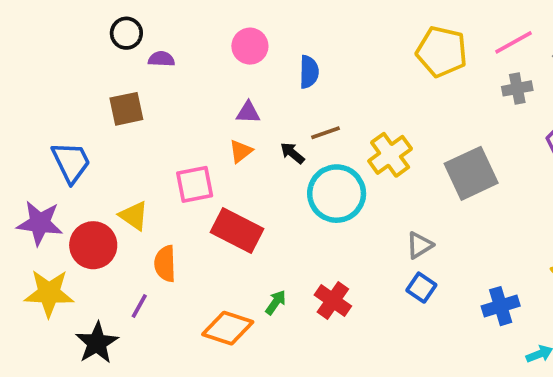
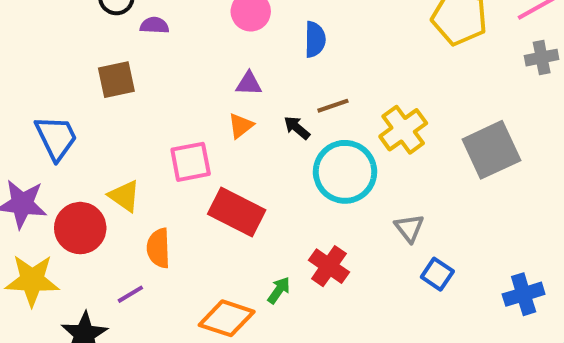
gray triangle: (420, 245) -> (409, 228), moved, turned -36
red cross: (333, 300) -> (329, 266), moved
purple line: (139, 306) -> (130, 294), turned 30

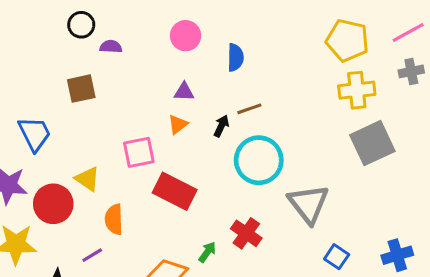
black arrow: (297, 128) -> (221, 126), turned 75
yellow cross: (403, 130) -> (357, 90), moved, turned 30
gray triangle: (409, 228) -> (309, 204), size x1.8
blue square: (437, 274) -> (337, 257), moved

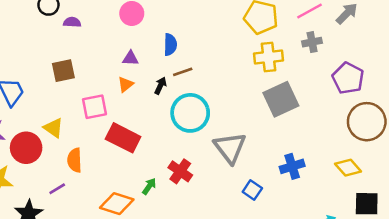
blue semicircle: (235, 57) -> (170, 45), moved
brown square: (81, 89) -> (63, 71), moved
blue cross: (397, 255) -> (292, 166), moved

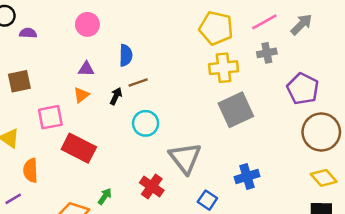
cyan circle: (190, 113) -> (146, 123), size x0.7
yellow diamond: (348, 168) -> (324, 178), moved
red cross: (180, 171) -> (152, 186), moved

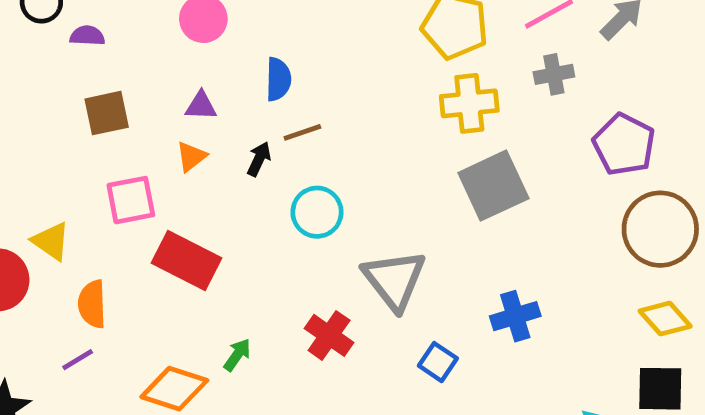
brown square: (19, 81) -> (107, 113), moved
purple line: (13, 199) -> (78, 360), moved

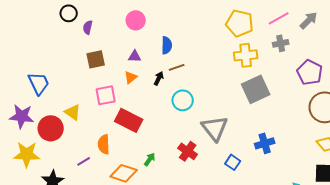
purple semicircle: (87, 36) -> (88, 27), turned -80
orange semicircle: (92, 304) -> (104, 144), moved

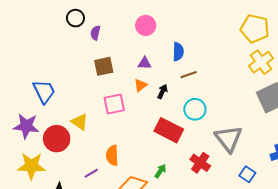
yellow cross: (246, 55) -> (261, 62), turned -30
black arrow: (159, 78) -> (162, 91), moved
red rectangle: (129, 120) -> (169, 130), moved

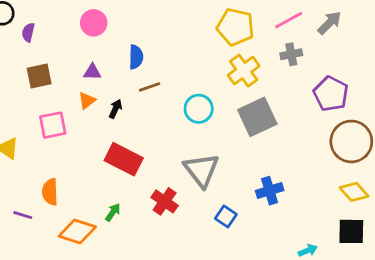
cyan circle: (195, 109) -> (199, 109), moved
purple line: (91, 173) -> (23, 215), turned 48

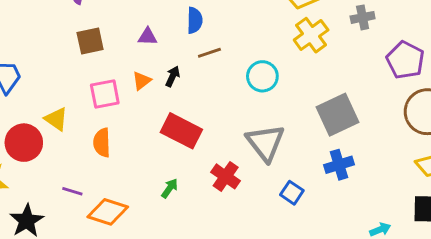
orange triangle: (87, 101) -> (142, 81), moved
gray square: (257, 117) -> (338, 115), moved
orange semicircle: (50, 192) -> (102, 143), moved
orange diamond: (77, 231) -> (108, 212), moved

